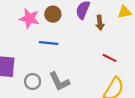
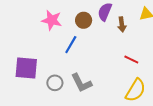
brown circle: (53, 14) -> (84, 20), moved
blue line: (49, 43) -> (71, 45), turned -66

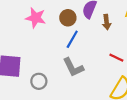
blue line: (71, 45) -> (72, 39), moved
gray L-shape: (81, 83) -> (73, 67), moved

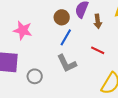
pink star: (36, 18) -> (23, 30), moved
red line: (116, 58) -> (98, 50), moved

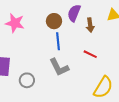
pink star: (23, 30) -> (15, 23), moved
blue line: (66, 37) -> (58, 41), turned -36

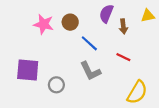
brown circle: (54, 21) -> (70, 22), moved
blue line: (58, 41) -> (89, 43), turned -42

